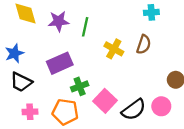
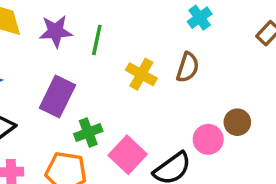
cyan cross: (151, 12) -> (200, 18), turned -32
purple rectangle: (60, 63) -> (57, 96), turned -40
pink circle: (161, 106) -> (208, 139), moved

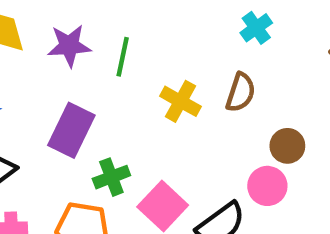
brown circle: (237, 122) -> (287, 146), moved

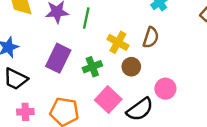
brown circle: (287, 146) -> (131, 67), moved
green cross: (111, 177) -> (92, 67), moved

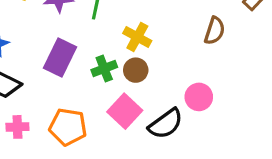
brown semicircle: (151, 37) -> (215, 31), moved
brown circle: (131, 67) -> (136, 70), moved

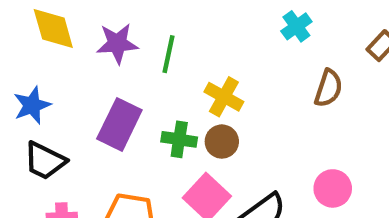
green cross: (104, 69) -> (179, 139), turned 30
pink circle: (199, 97) -> (333, 188), moved

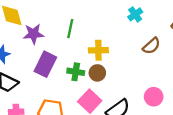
purple star: (117, 43) -> (33, 34), moved
brown semicircle: (328, 88) -> (151, 46), turned 30
yellow cross: (224, 97) -> (98, 50), turned -30

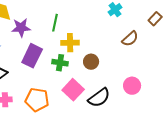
yellow cross: (98, 50) -> (70, 43), moved
brown circle: (97, 73) -> (91, 62), moved

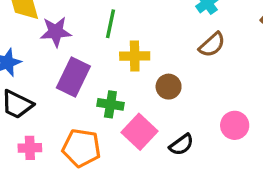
brown semicircle: (130, 39) -> (212, 45), moved
green cross: (60, 63) -> (110, 104), moved
black semicircle: (99, 98) -> (181, 145), size x0.7

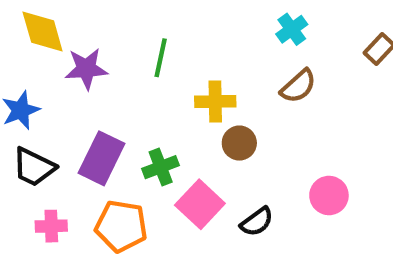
yellow cross: (135, 56) -> (215, 101), moved
purple rectangle: (73, 77) -> (102, 158), moved
green cross: (110, 104) -> (161, 167), turned -30

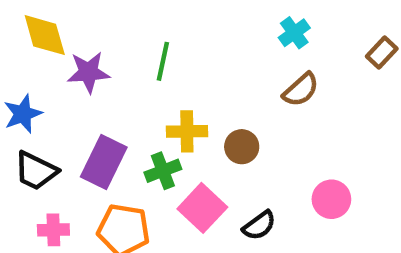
yellow cross: (215, 101) -> (187, 131), moved

